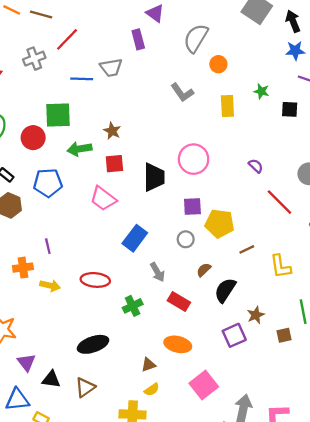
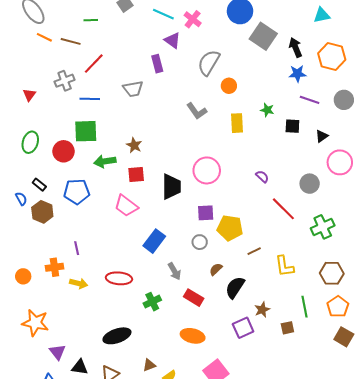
blue line: (82, 79) -> (90, 99), moved
brown triangle: (148, 365) -> (149, 365), moved

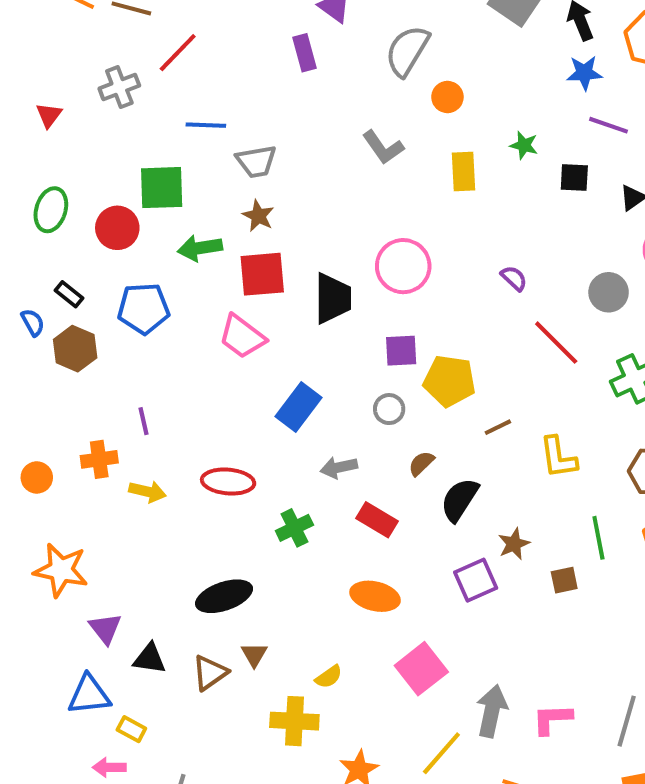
gray trapezoid: (133, 89) -> (256, 161), moved
blue line: (90, 99) -> (206, 125), moved
red square: (136, 174) -> (262, 274), size x1.4
gray arrow: (174, 271) -> (339, 467), turned 108
brown triangle: (149, 365) -> (254, 655), moved, turned -40

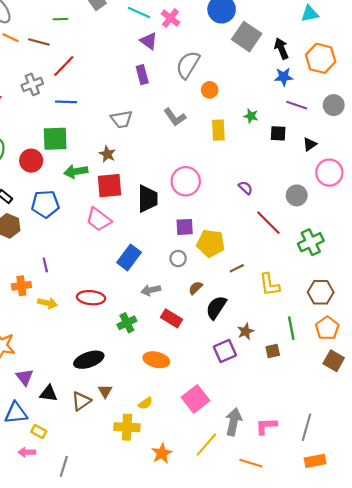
purple rectangle: (305, 53) -> (142, 75), moved
blue line: (206, 125) -> (66, 102), moved
gray trapezoid: (256, 161) -> (121, 119), moved
orange ellipse: (375, 596) -> (156, 360), moved

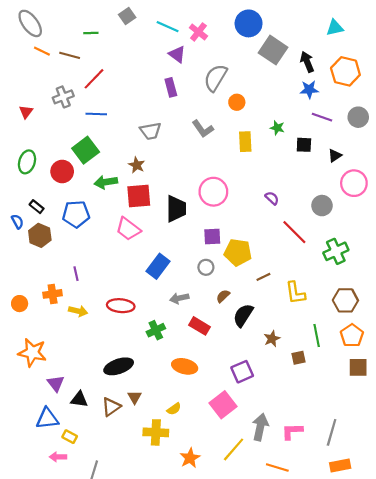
green square: (55, 139) -> (86, 150), turned -35
purple square: (225, 351) -> (242, 372), moved
brown square: (334, 361) -> (358, 367), turned -30

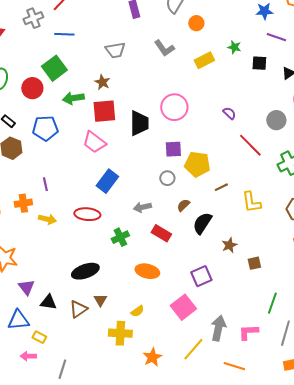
yellow rectangle: (245, 142) -> (204, 60), turned 66
blue rectangle: (158, 266) -> (107, 181), moved
green line: (317, 335) -> (272, 303), moved, turned 30

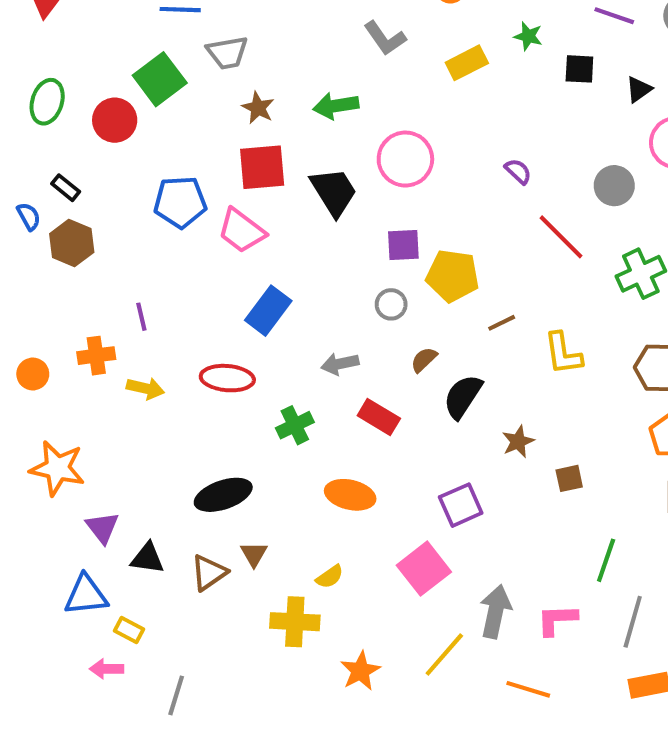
gray trapezoid: (115, 50) -> (227, 53), moved
green arrow: (73, 98) -> (336, 106), moved
black trapezoid: (139, 123) -> (334, 192), turned -32
blue pentagon: (45, 128) -> (180, 202), moved

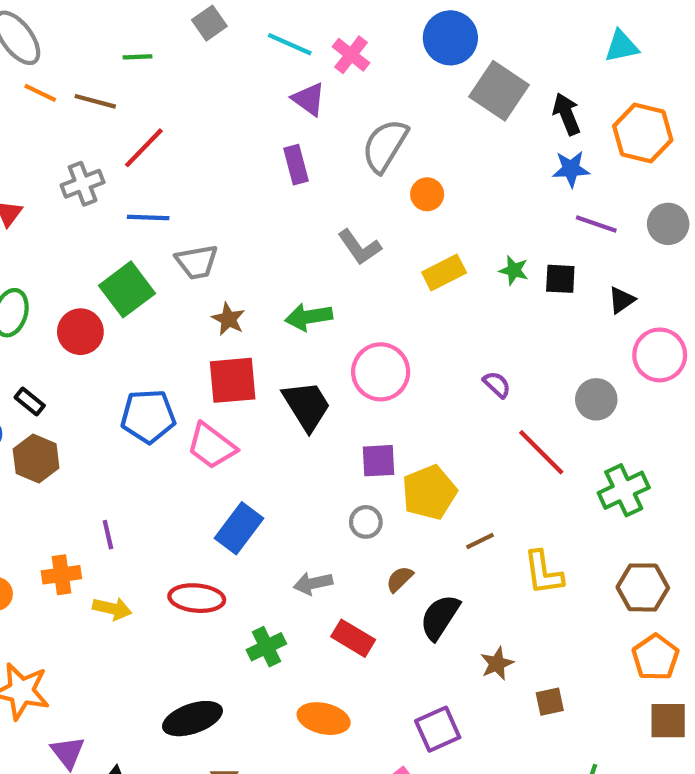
green star: (528, 36) -> (514, 270), moved
yellow pentagon: (453, 276) -> (429, 492), turned -30

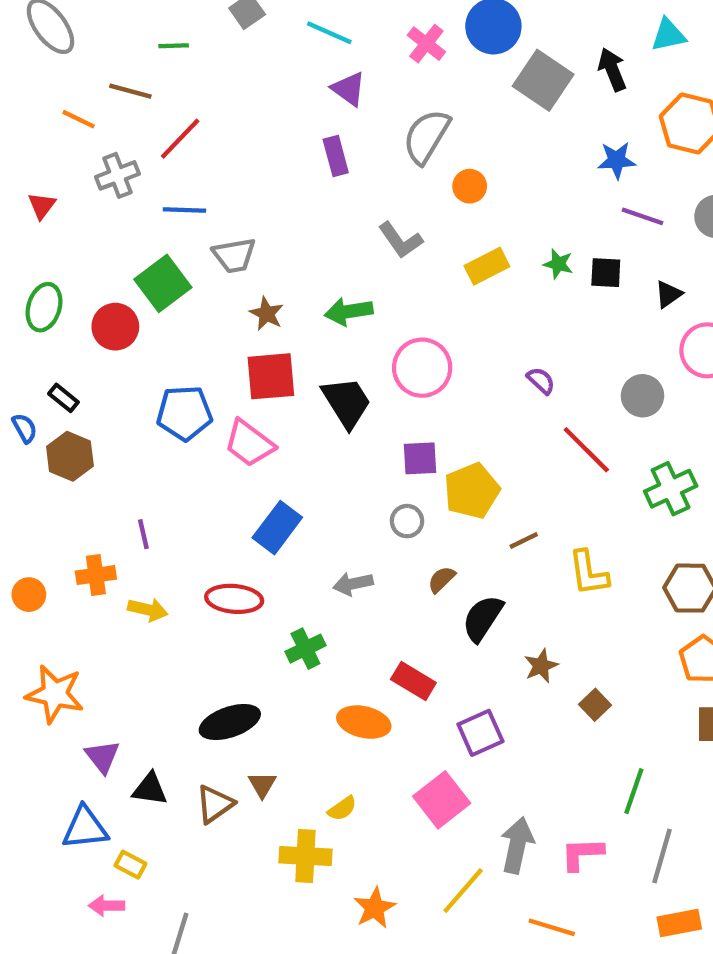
pink cross: (351, 55) -> (426, 44), moved
orange line: (40, 93) -> (79, 119), moved
black arrow: (567, 114) -> (612, 69), moved
red rectangle: (353, 638) -> (413, 681), moved
brown square: (550, 702) -> (595, 705), turned -32

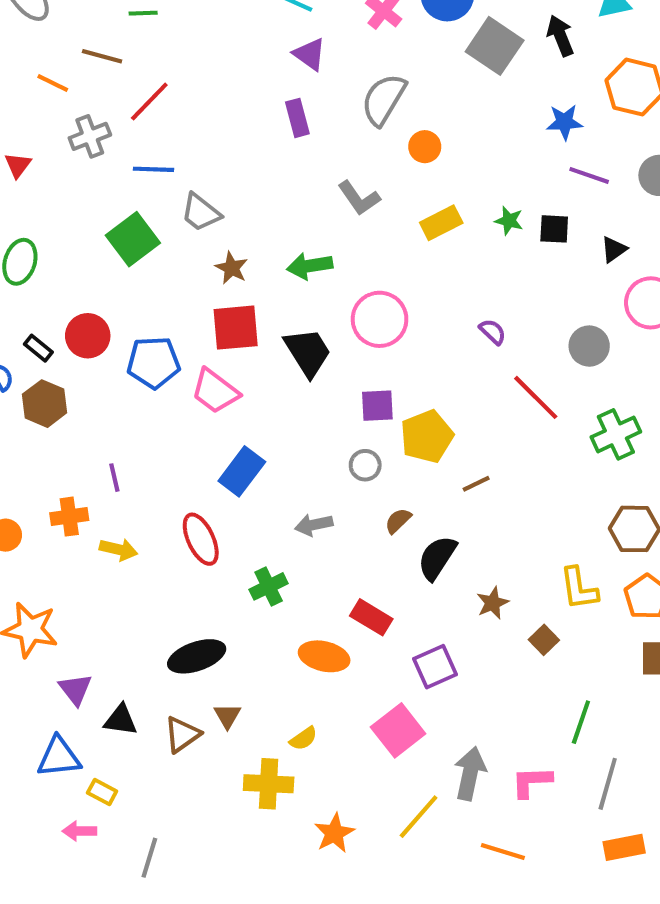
gray trapezoid: (234, 255) -> (201, 212), turned 48
red circle: (115, 327) -> (88, 336), moved
yellow L-shape: (588, 573) -> (579, 589), moved
red ellipse: (234, 599) -> (201, 539), turned 60

